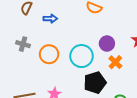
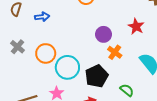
gray cross: (23, 44) -> (18, 47), turned 32
cyan circle: (82, 56) -> (67, 67), moved

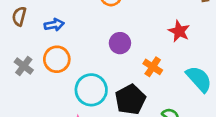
purple circle: (104, 34) -> (120, 43), moved
orange circle: (46, 53) -> (57, 59), moved

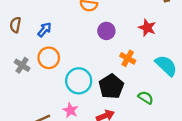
blue arrow: (54, 25) -> (45, 30), turned -35
purple circle: (120, 43) -> (106, 31), moved

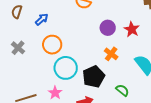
purple circle: (106, 31) -> (108, 28), moved
orange circle: (49, 58) -> (52, 45), moved

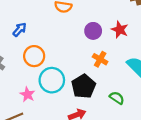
pink star: (55, 93) -> (27, 95), moved

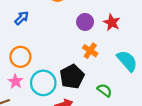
blue arrow: (20, 30) -> (22, 18), moved
orange circle: (34, 56) -> (20, 57), moved
cyan circle: (52, 80) -> (43, 83), moved

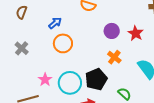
orange circle: (20, 57) -> (63, 43), moved

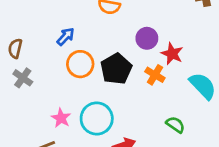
brown semicircle: (22, 12) -> (15, 48), moved
red star: (136, 33) -> (172, 54), moved
black pentagon: (96, 79) -> (116, 69), moved

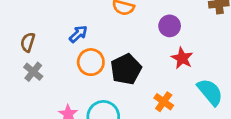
purple circle: (147, 38) -> (170, 26), moved
orange cross: (155, 75) -> (164, 102), moved

